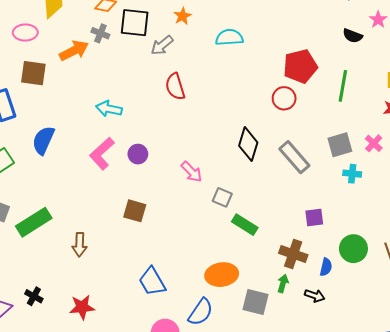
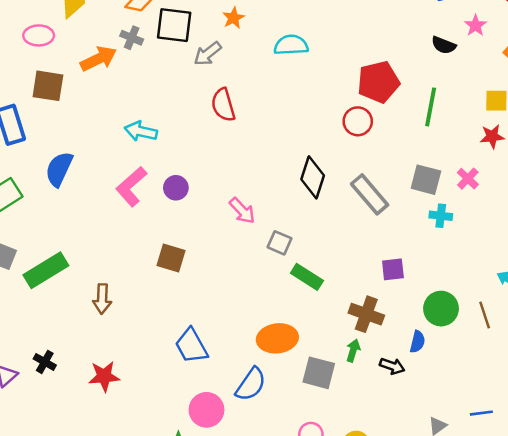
gray square: (340, 145) -> (426, 180), turned 30
blue semicircle: (326, 267) -> (417, 342), moved

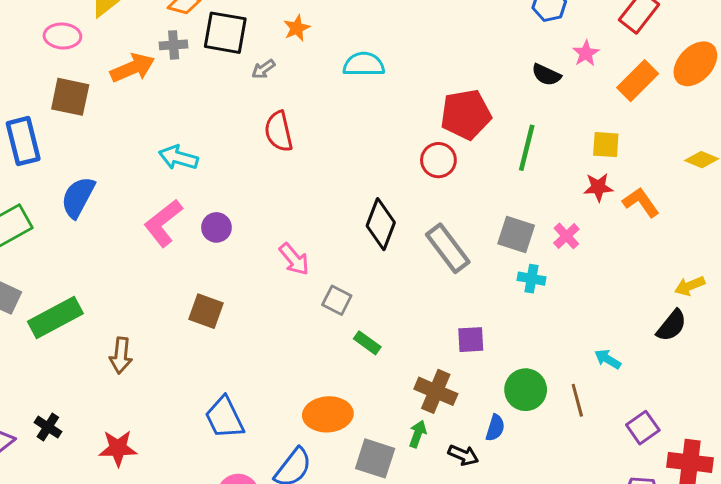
gray cross: (132, 38) -> (174, 45), turned -30
gray arrow: (208, 54) -> (263, 69), size x0.7
green rectangle: (307, 277) -> (367, 343), size x0.7

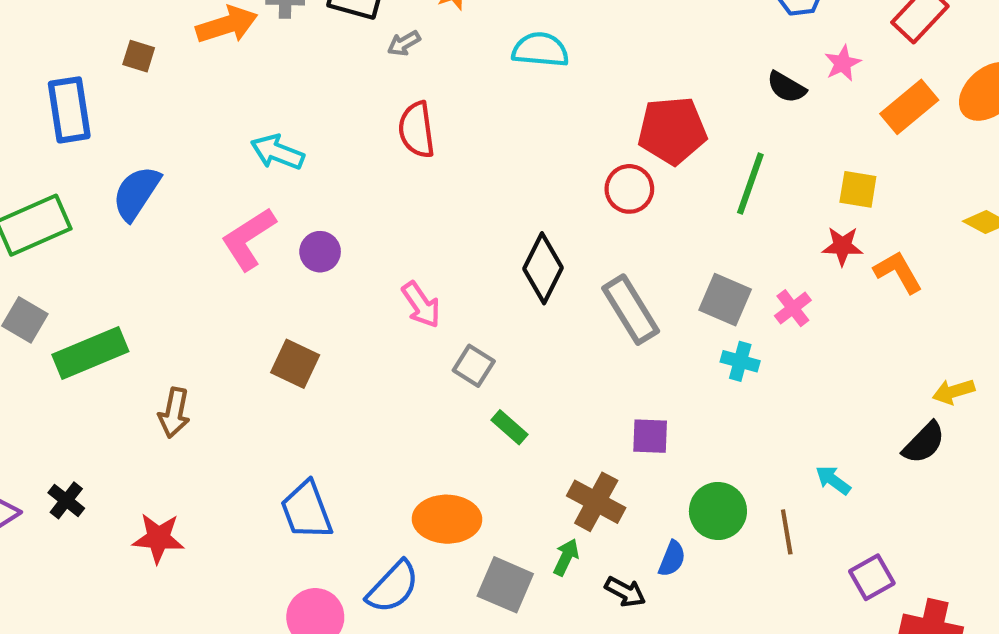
brown square: (70, 97) -> (139, 56), size x0.6

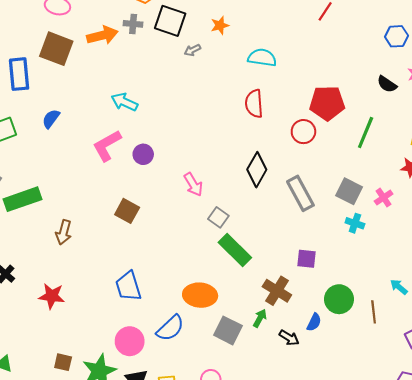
brown square: (139, 56) -> (56, 49), size x2.0
red semicircle: (417, 130) -> (254, 104), moved
blue semicircle: (136, 193) -> (51, 119), size x0.7
green rectangle: (510, 427) -> (235, 250), size x1.8

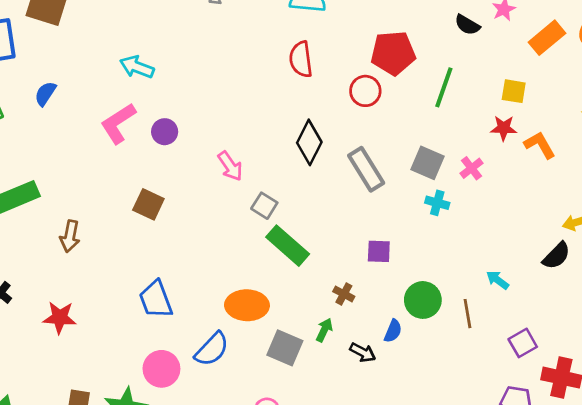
brown cross: (277, 291) -> (344, 294), size x0.6

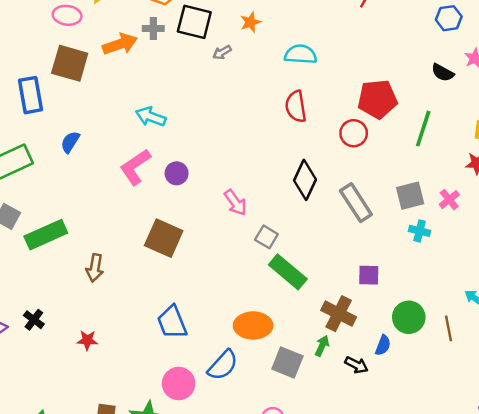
gray square: (427, 163) -> (410, 196), turned -36
brown square: (148, 204) -> (164, 238), size x1.4
brown cross: (344, 294) -> (339, 314), size x1.8
red star: (60, 318) -> (87, 340), size x0.7

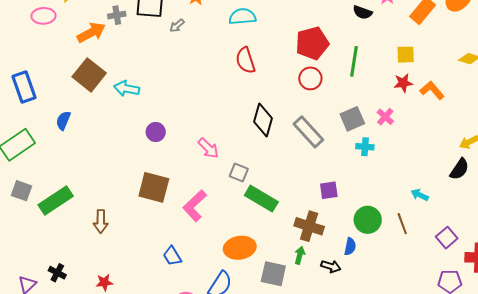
brown square: (70, 63) -> (89, 75), moved, turned 32
red circle: (354, 133) -> (310, 78), moved
pink L-shape: (135, 167) -> (195, 206), moved
blue trapezoid: (172, 322) -> (172, 256), size x0.7

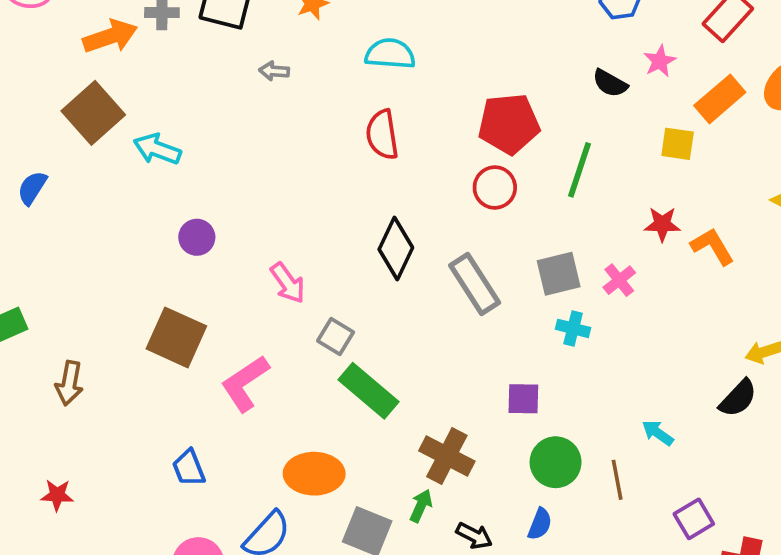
gray arrow: (177, 26) -> (274, 71), moved, turned 35
yellow square: (406, 55) -> (678, 144), moved
purple square: (329, 190) -> (523, 399), moved
blue semicircle: (350, 247) -> (540, 524), moved

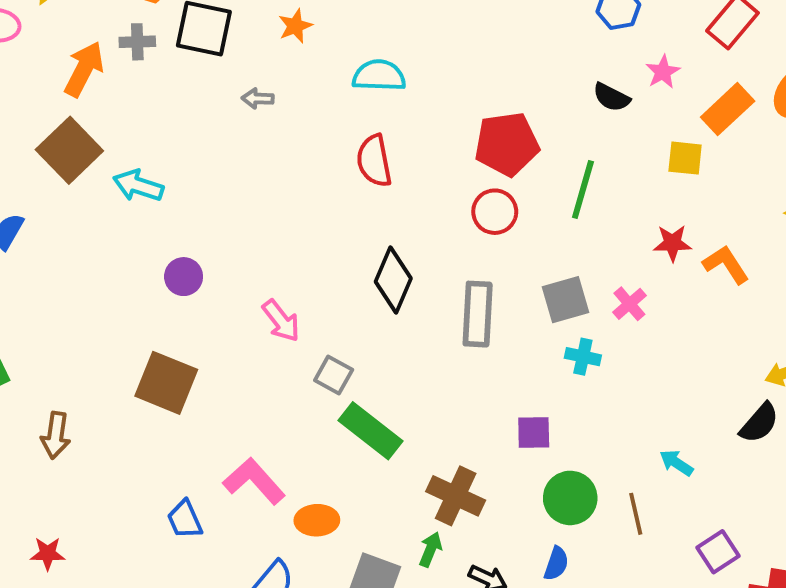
orange arrow: (110, 36) -> (84, 69), turned -42
gray rectangle: (475, 284) -> (478, 314), turned 38
pink L-shape: (245, 383) -> (254, 481), moved, turned 84
orange ellipse: (314, 474) -> (317, 520), size x0.7

